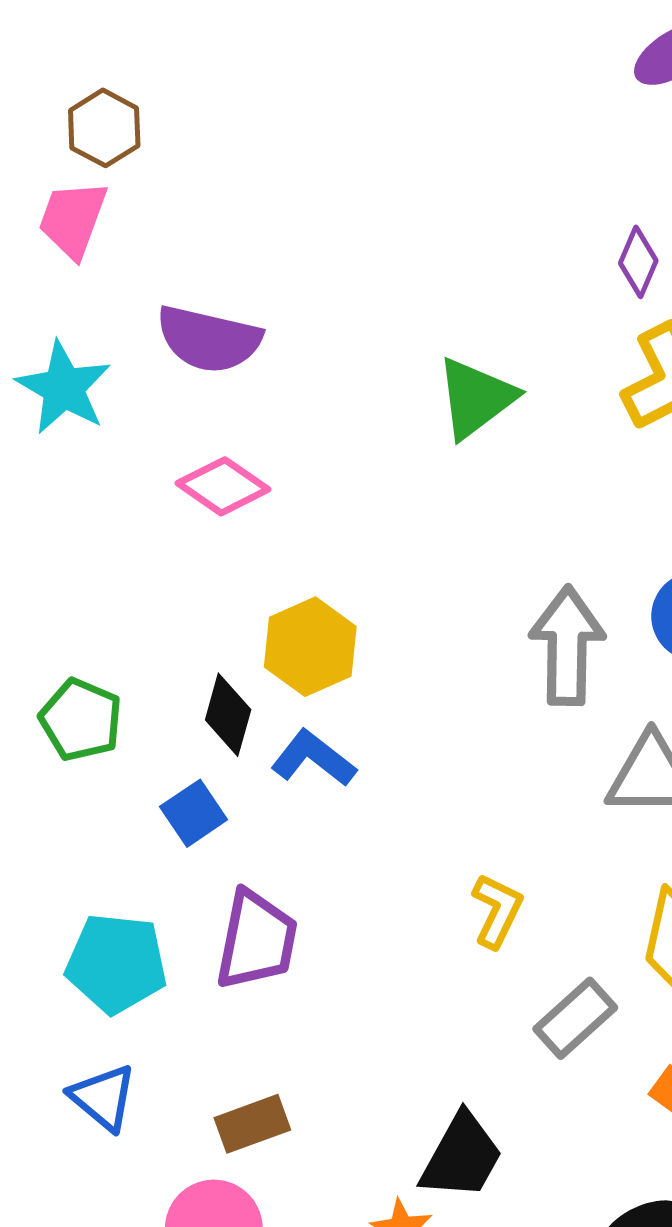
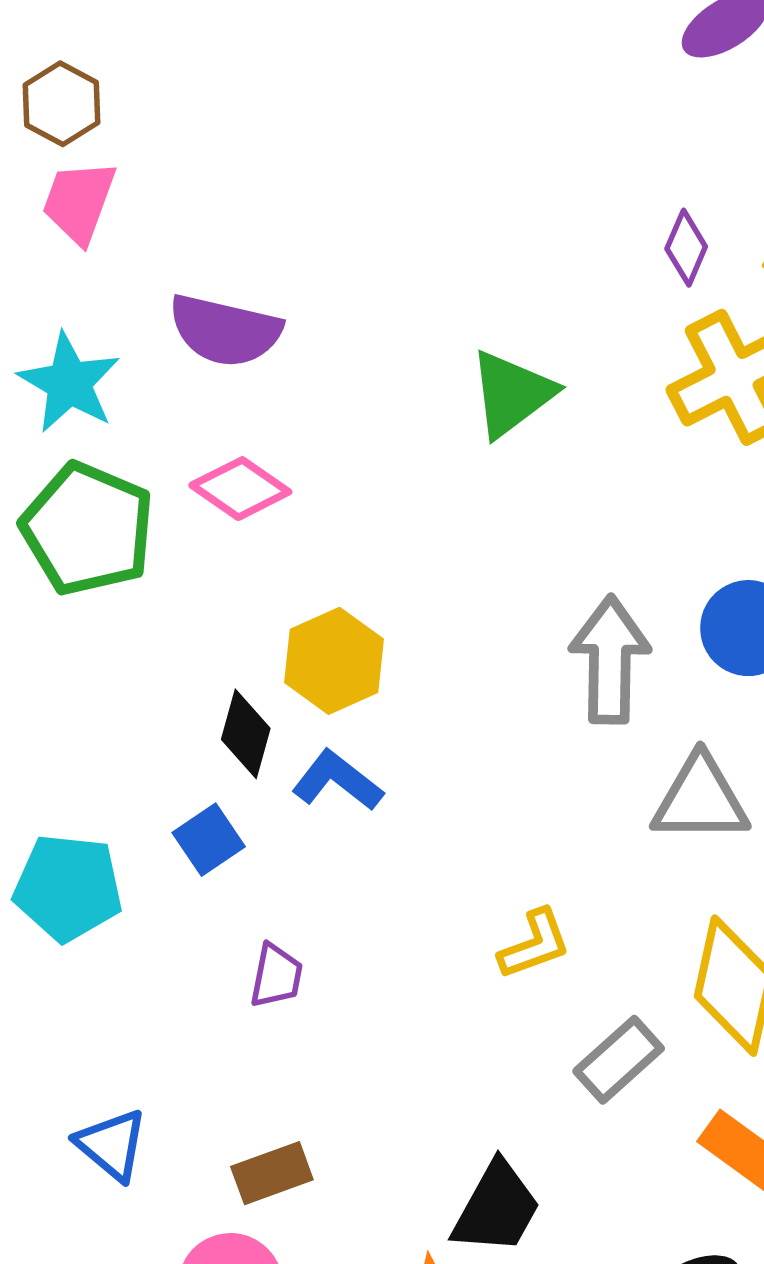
brown hexagon: (104, 128) -> (62, 104), moved
green pentagon: (81, 720) -> (88, 529), moved, size x1.5
yellow L-shape: (497, 911) -> (535, 944), turned 44
purple trapezoid: (256, 940) -> (276, 976), size x0.6
cyan pentagon: (116, 963) -> (68, 888), moved

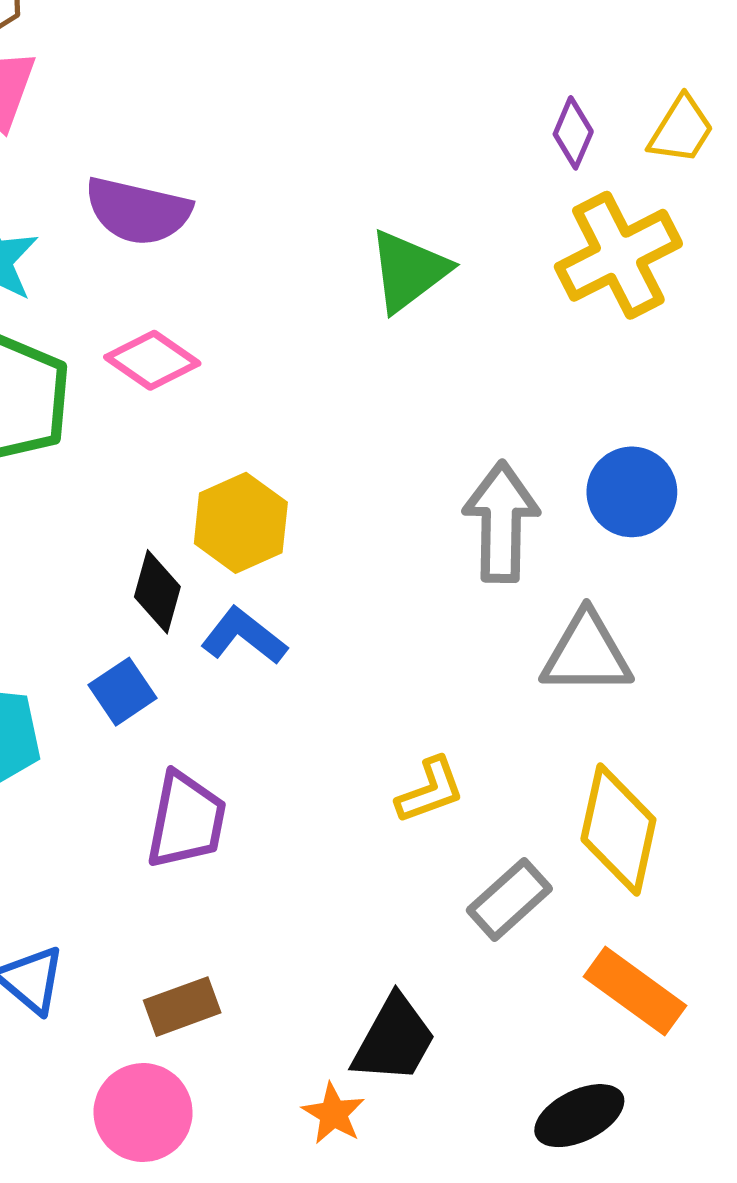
purple trapezoid: (276, 976) -> (186, 820), size x1.6

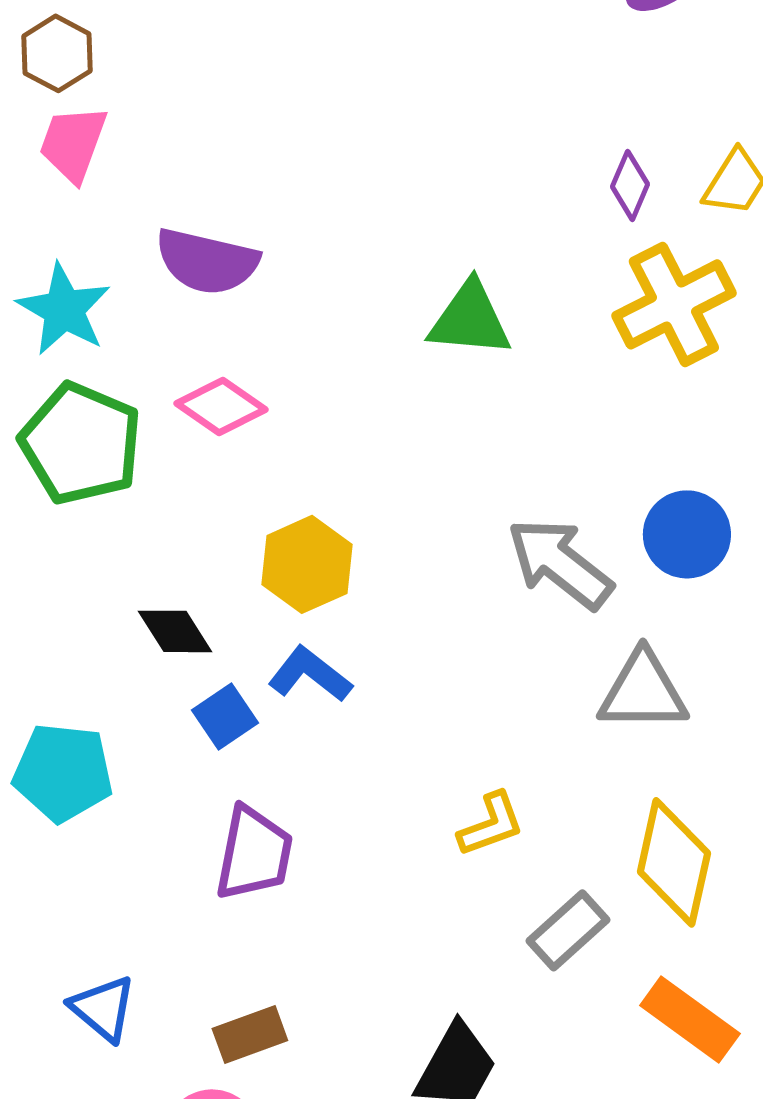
green triangle: (409, 271) -> (470, 319), turned 42
gray arrow: (501, 522) -> (560, 563), turned -53
black diamond: (157, 592) -> (175, 631), moved, turned -48
blue square: (122, 692) -> (225, 716), moved

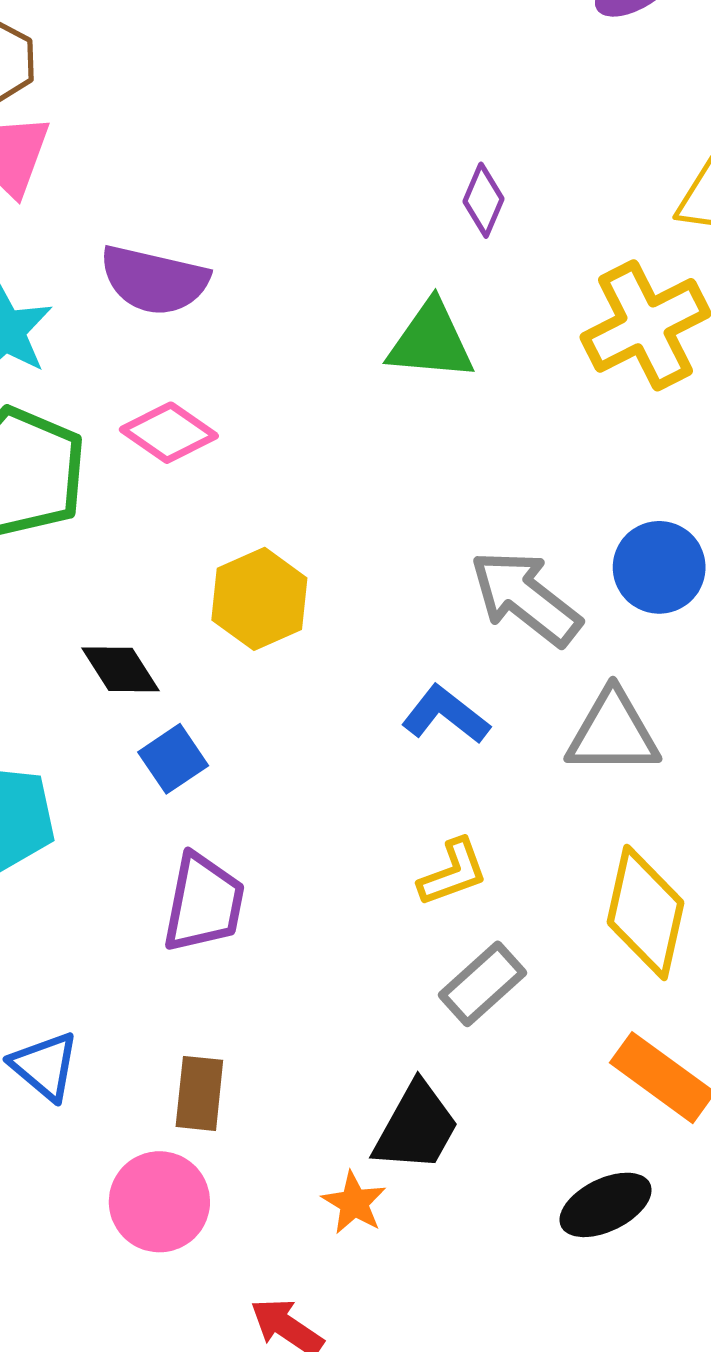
purple diamond: (630, 185) -> (483, 200), moved
blue L-shape: (310, 674) -> (446, 715), moved
gray rectangle: (568, 930) -> (482, 984), moved
brown rectangle: (250, 1034) -> (199, 1093), turned -64

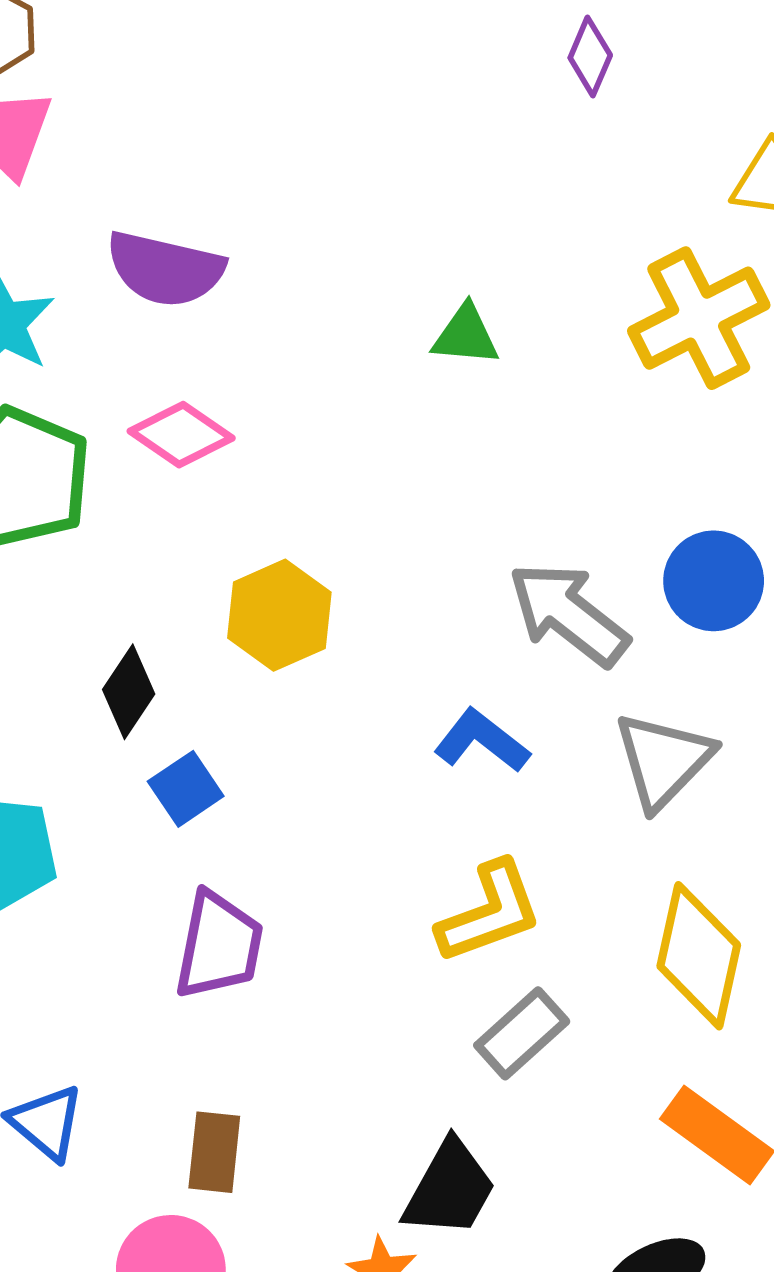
purple diamond: (483, 200) -> (590, 56), moved
green triangle: (431, 341) -> (466, 335), size x0.7
black diamond: (121, 669) -> (129, 692), turned 66
gray triangle: (613, 733) -> (663, 760), turned -46
yellow L-shape: (453, 872) -> (490, 912), size x1.4

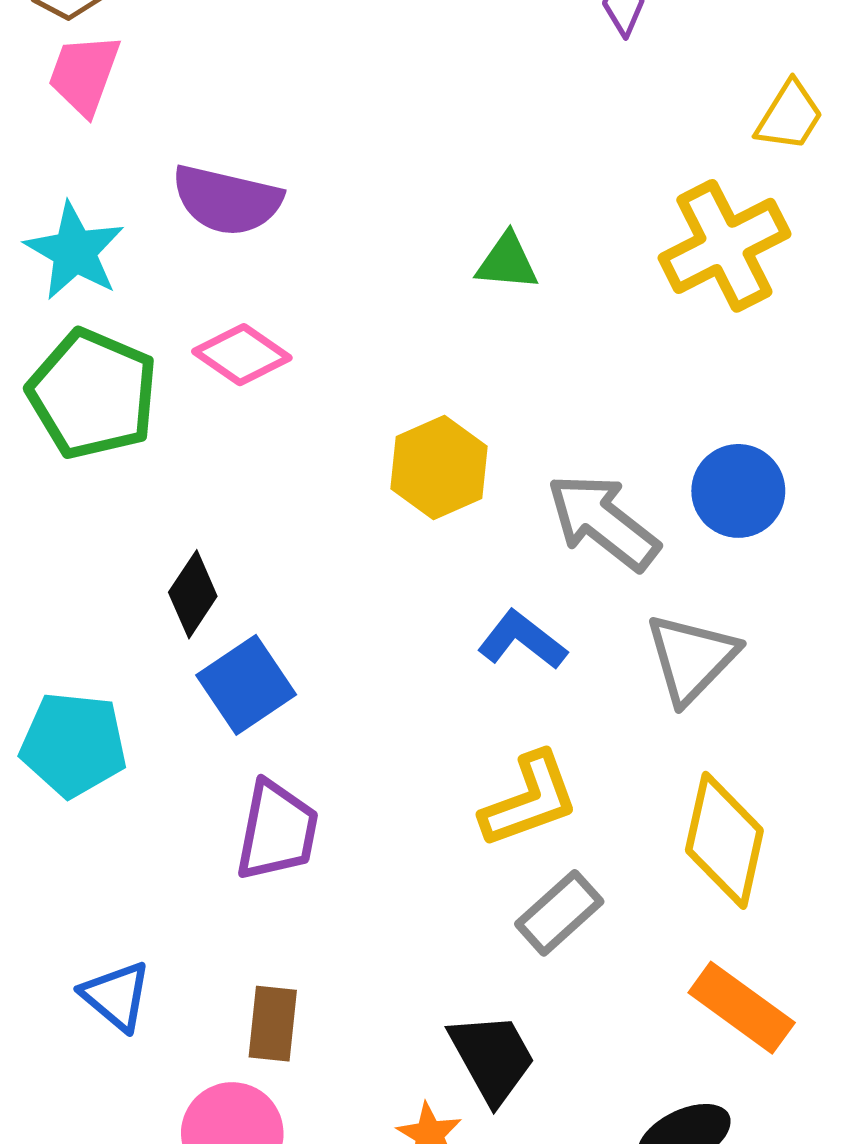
yellow hexagon: (279, 615) -> (439, 467), moved
blue square: (186, 789) -> (246, 685), size x1.4
black trapezoid: (450, 1189) -> (492, 1058), turned -58

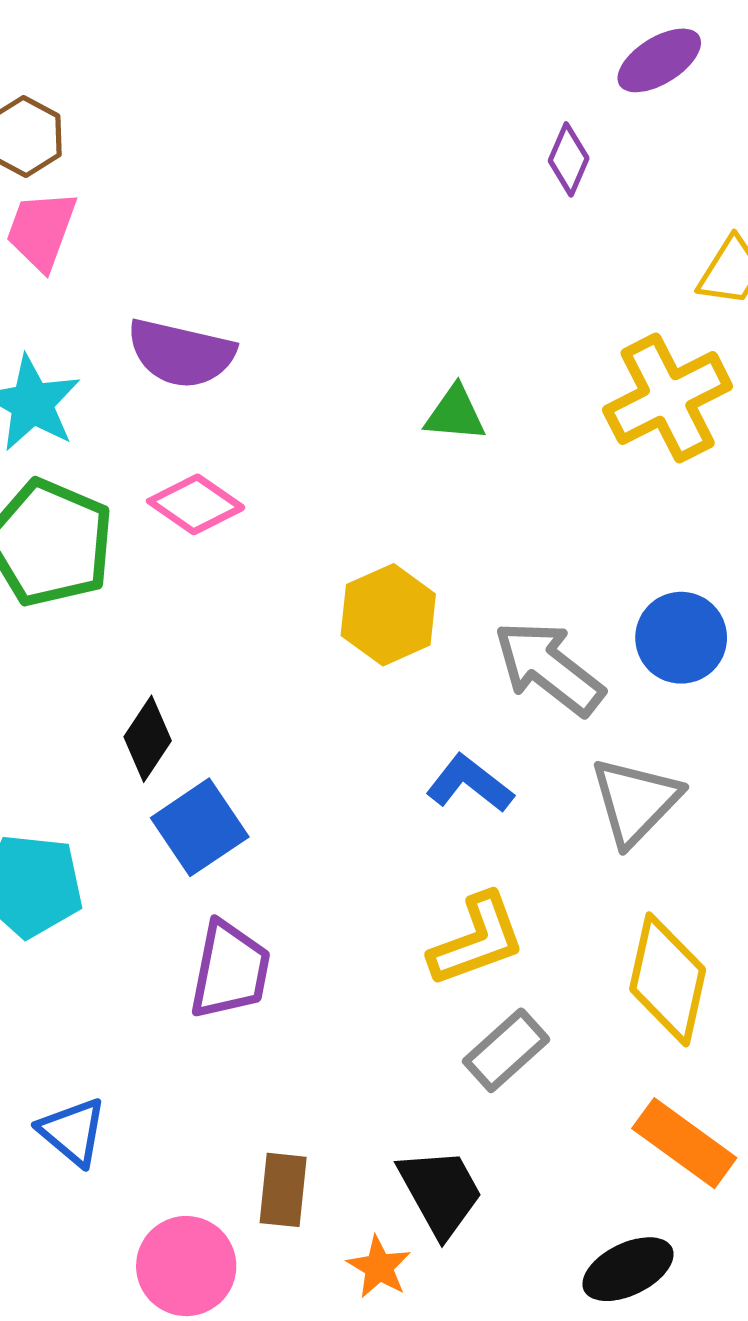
brown rectangle: (273, 1024) -> (283, 1190), moved

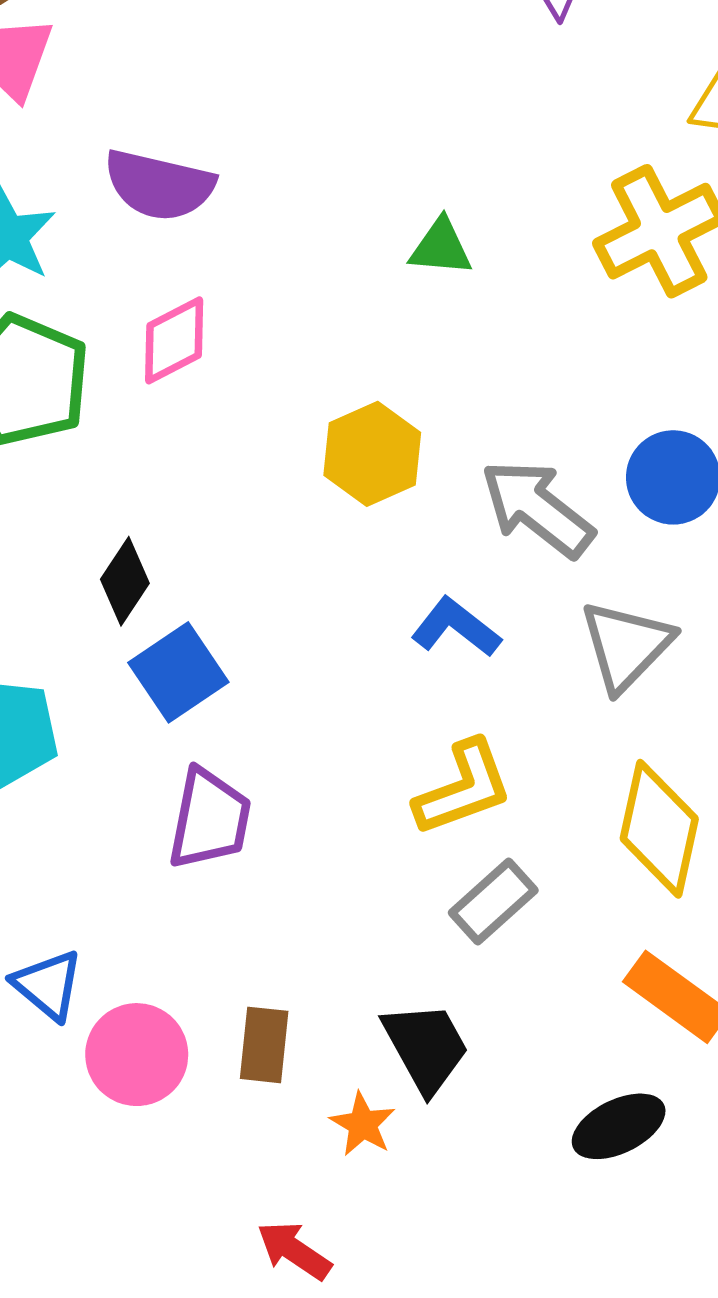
pink diamond: (196, 504) -> (174, 340), turned -62
pink circle: (186, 1266) -> (137, 1055), moved

